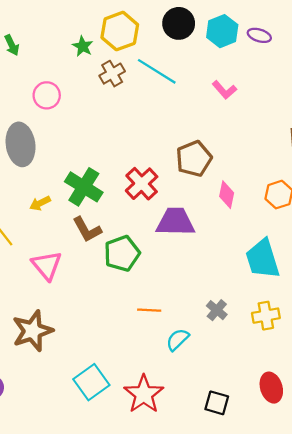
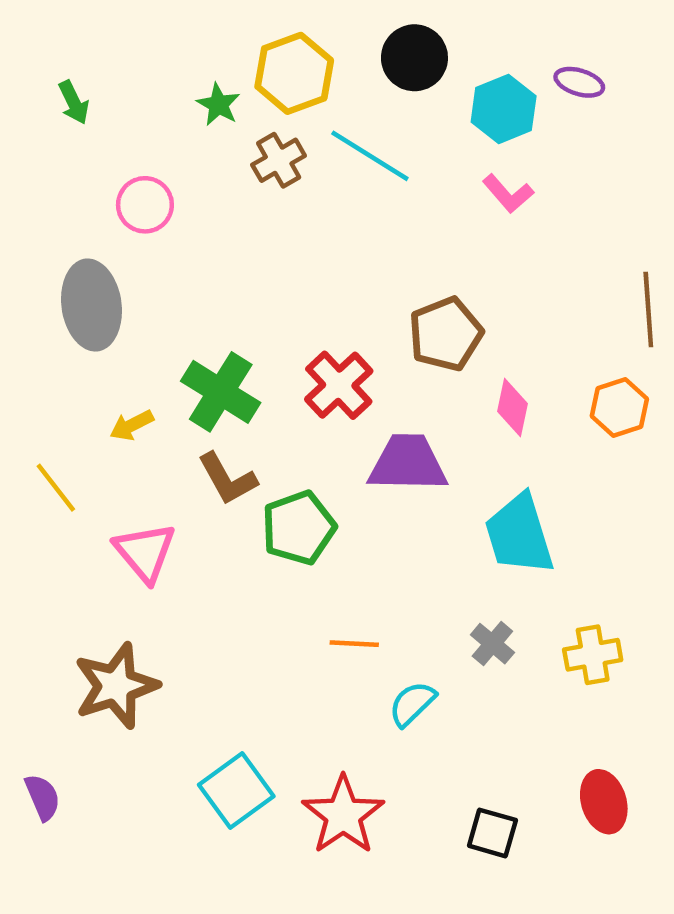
cyan hexagon: (222, 31) -> (504, 109), moved
cyan trapezoid: (263, 259) -> (519, 534), moved

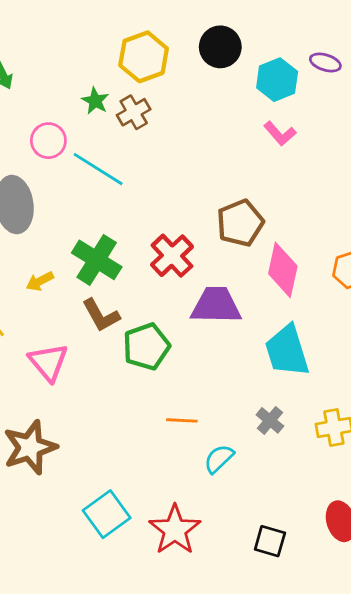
green star: (218, 105) -> (95, 101), moved
cyan line: (370, 156) -> (98, 169), moved
pink diamond: (512, 407) -> (283, 270), size x1.5

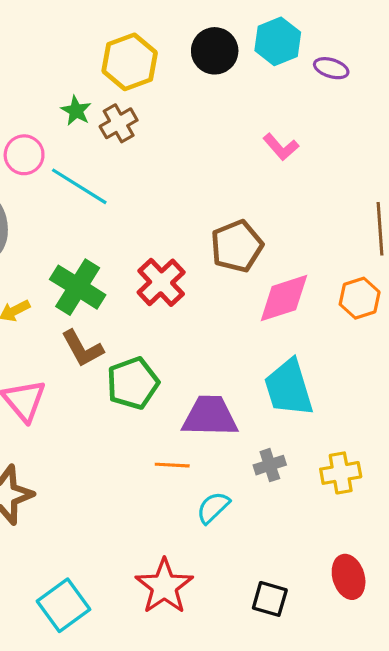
cyan hexagon: (277, 80) -> (278, 41), moved
pink diamond: (283, 270) -> (284, 298), turned 60
purple trapezoid: (216, 305) -> (210, 416), moved
gray cross: (270, 420) -> (270, 465), turned 32
cyan square: (107, 514) -> (63, 605), moved

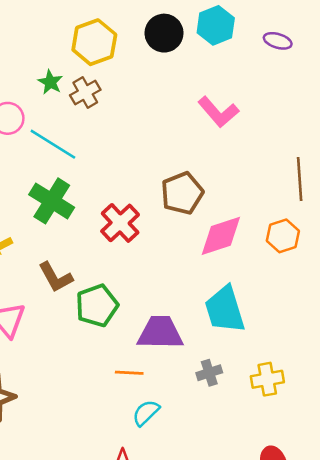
purple ellipse: (331, 68) -> (278, 41), moved
pink L-shape: (281, 147) -> (218, 112), size x1.4
green cross: (78, 287) -> (52, 201), moved
cyan semicircle: (213, 508) -> (146, 413), moved

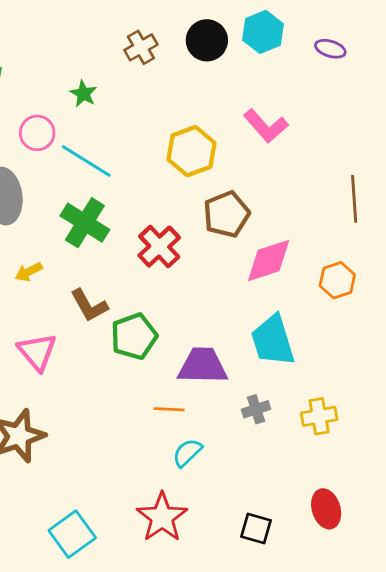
yellow hexagon: (94, 42) -> (191, 151), moved
brown cross: (85, 93) -> (141, 47), moved
orange hexagon: (283, 236) -> (337, 280), moved

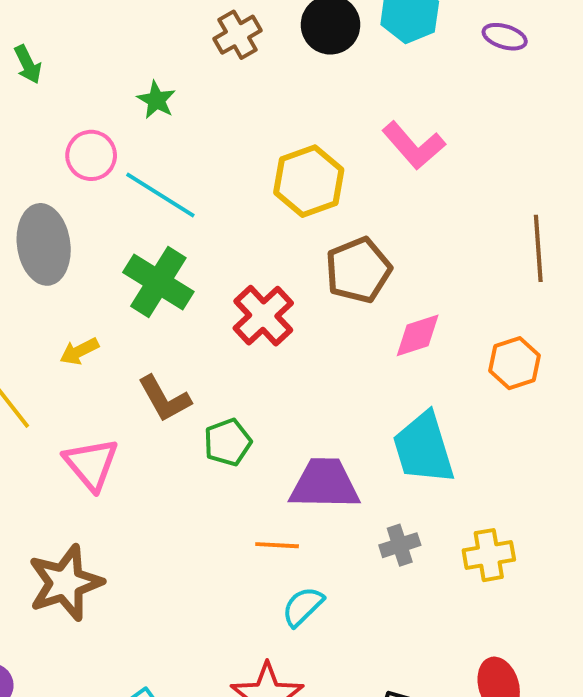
pink diamond: (269, 261) -> (418, 335), size x0.7
green pentagon: (134, 336) -> (228, 442), size x0.7

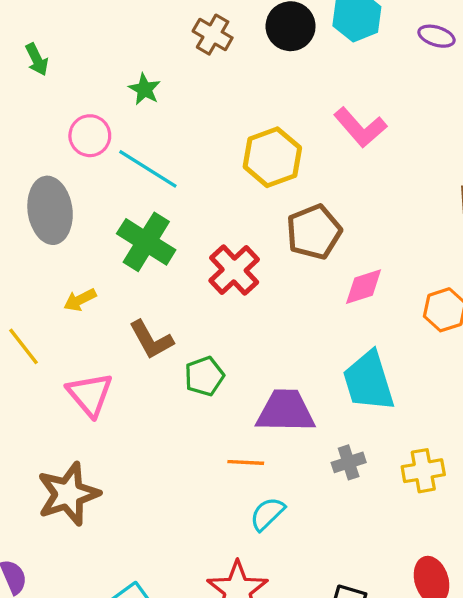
brown cross: (238, 35) -> (213, 35), turned -30

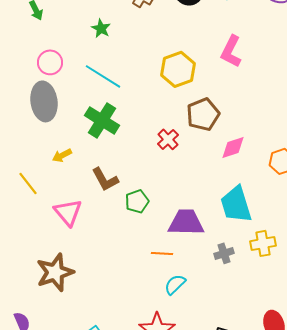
pink L-shape: (360, 127) -> (231, 51), turned 68
pink circle: (90, 136) -> (50, 62), moved
red cross: (234, 270) -> (168, 139), moved, size x0.7
yellow cross: (423, 471) -> (263, 243), moved

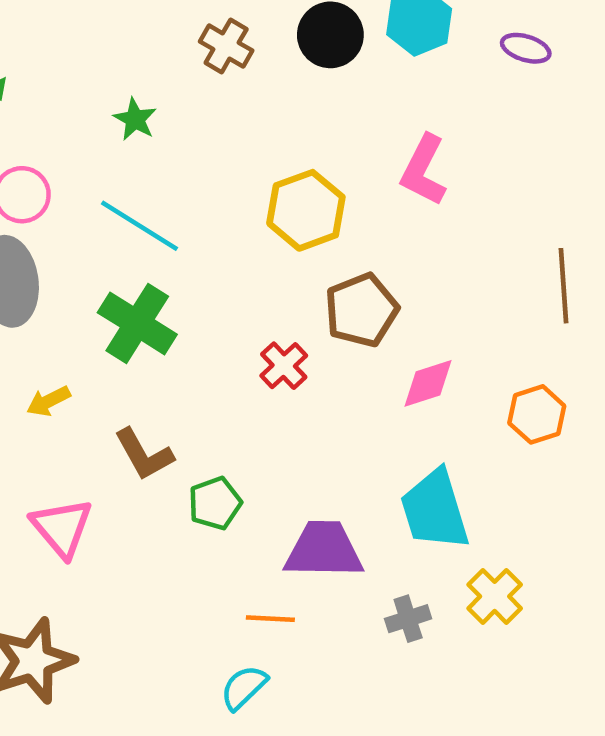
yellow cross: (263, 243) -> (495, 596), turned -35
cyan semicircle: (175, 284) -> (244, 687), moved

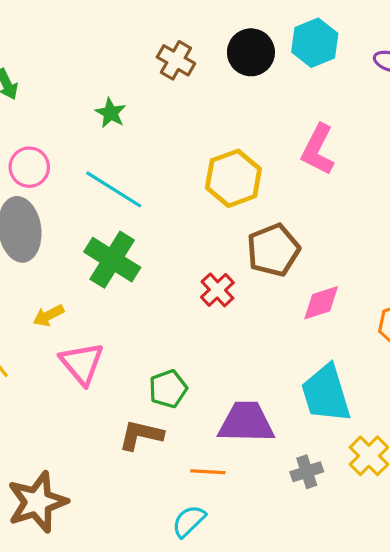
brown L-shape: (144, 454) -> (141, 435), moved, turned 132
pink triangle: (62, 528) -> (82, 363), moved

